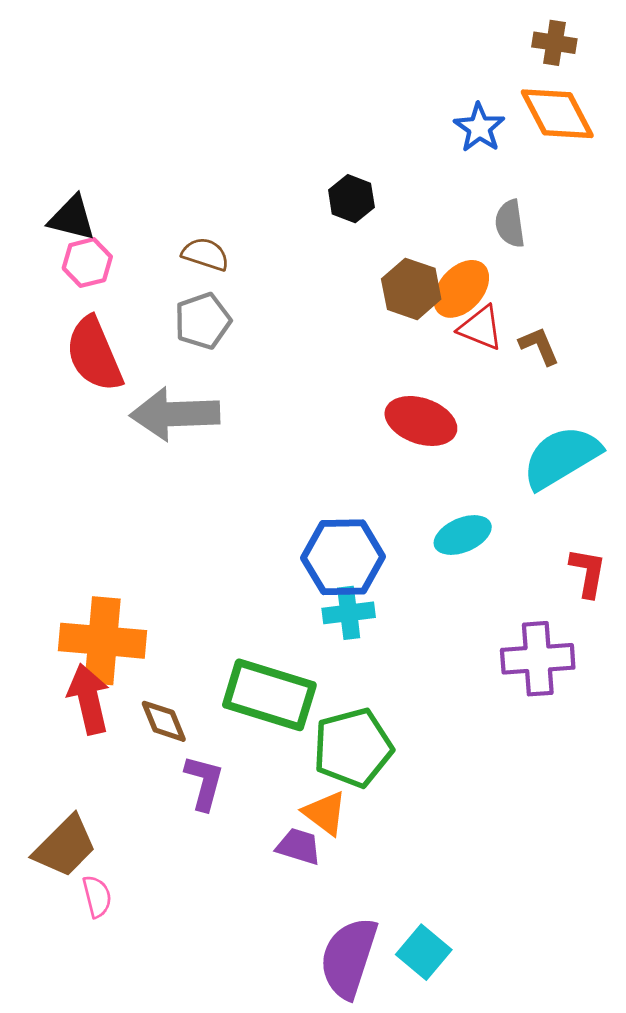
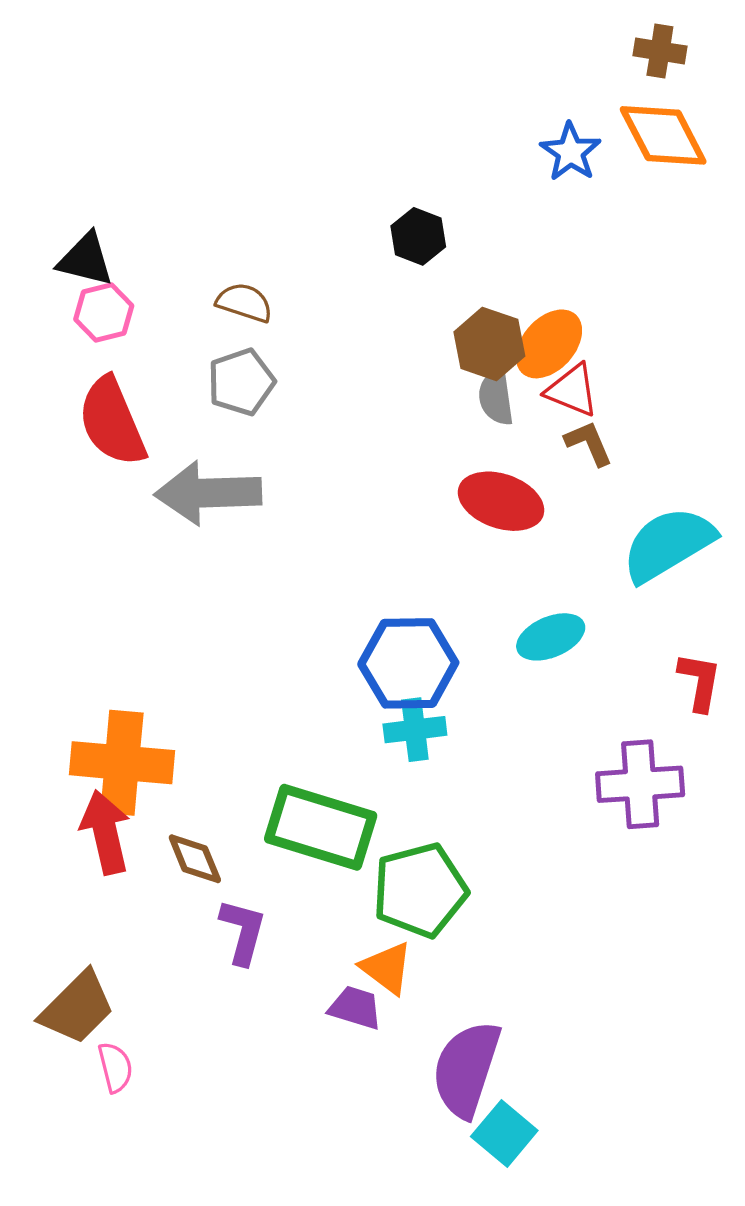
gray semicircle: (510, 224) -> (496, 397), moved
brown L-shape: (539, 346) -> (589, 443), moved
purple semicircle: (349, 958) -> (466, 1069), moved

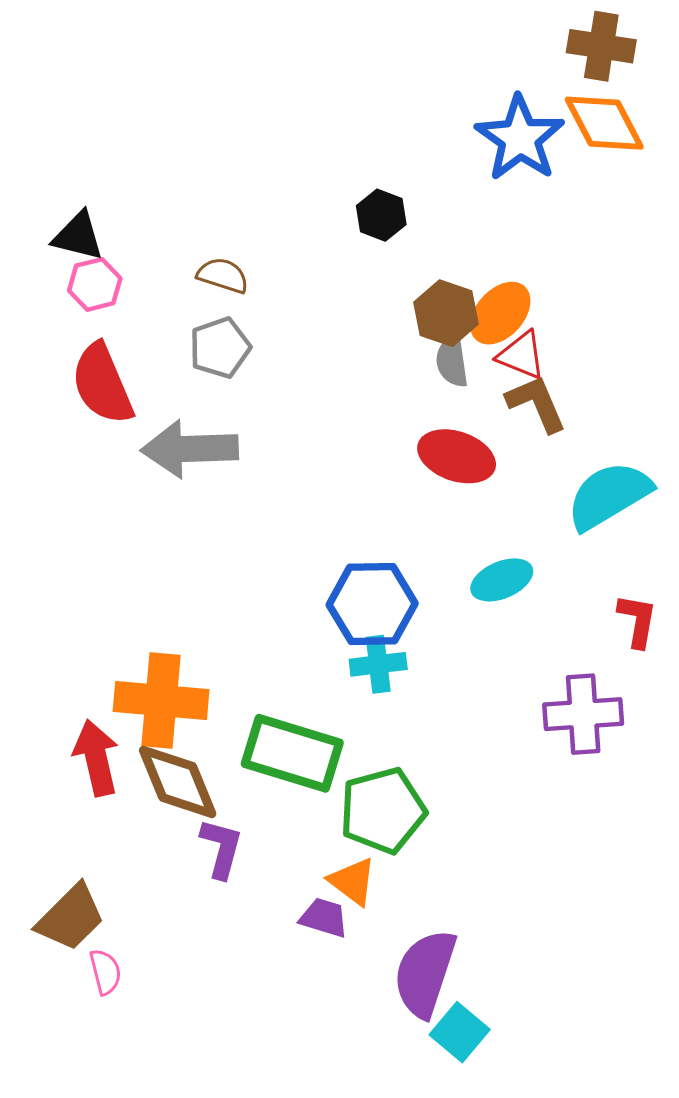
brown cross: (660, 51) -> (601, 46), size x1.4
blue star: (571, 152) -> (520, 138), size x1.6
brown L-shape: (589, 443) -> (536, 404), size x1.4
orange cross: (122, 763) -> (161, 701), moved
brown diamond: (195, 859) -> (178, 782), size x1.6

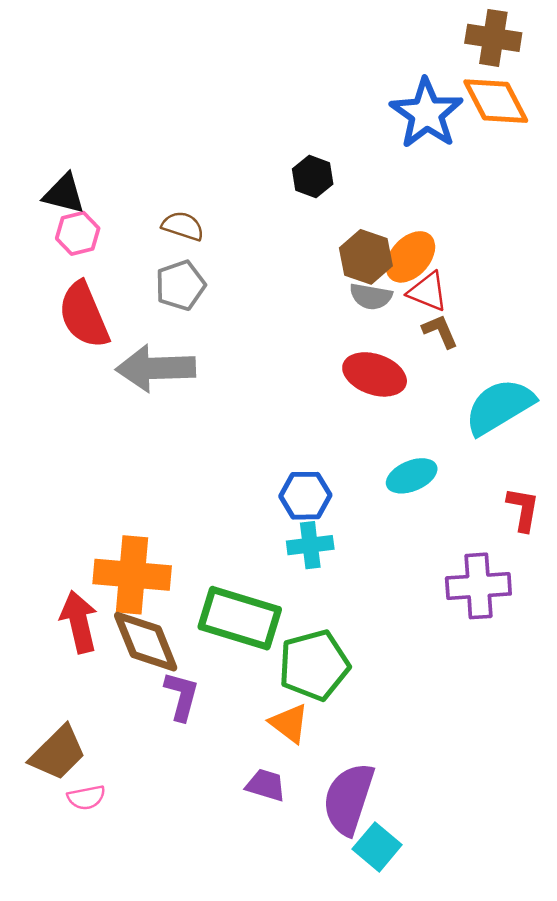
gray semicircle: (452, 361) -> (371, 296), turned -72
brown L-shape: (536, 404) -> (440, 331), size x0.7
blue hexagon: (372, 604) -> (305, 496), size x0.7
purple trapezoid: (324, 918) -> (266, 785), moved
pink semicircle: (105, 972) -> (86, 797), turned 93

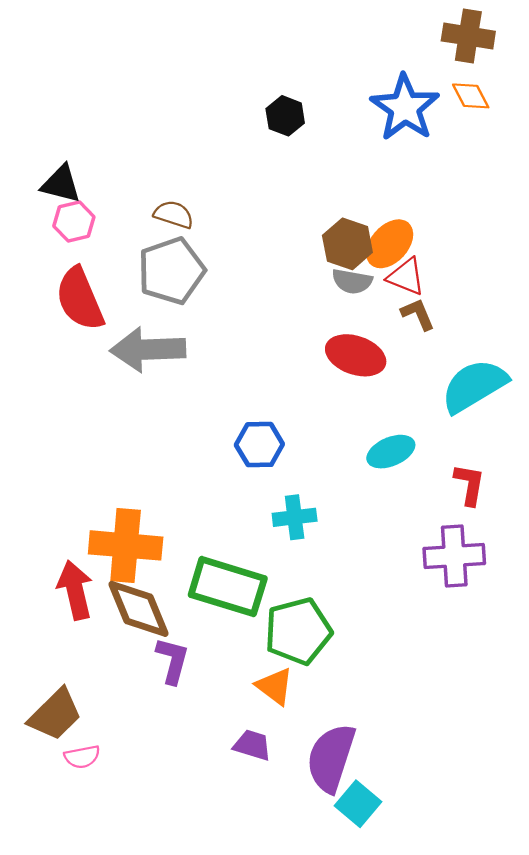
orange diamond: (496, 101) -> (471, 96), size x0.6
black hexagon: (313, 177) -> (285, 116), moved
gray pentagon: (180, 285) -> (171, 271), size x1.4
blue hexagon: (305, 496) -> (259, 445), moved
red L-shape: (523, 509) -> (469, 484), moved

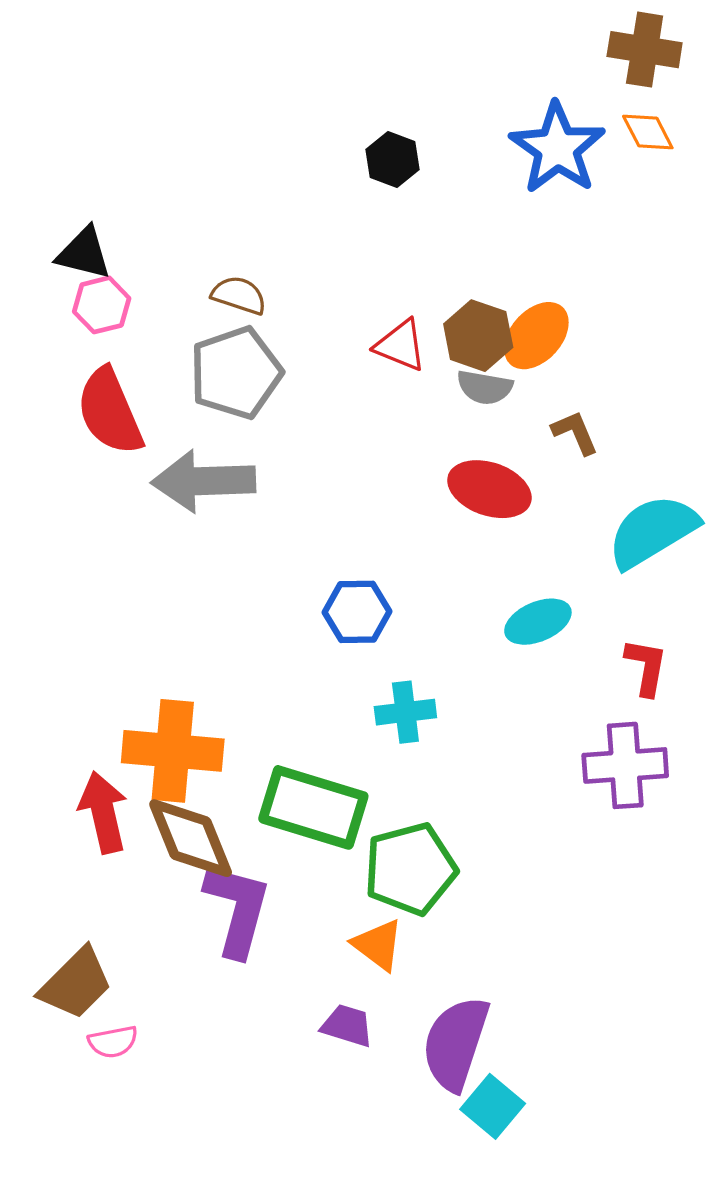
red triangle: (406, 277) -> (401, 345), moved
purple L-shape: (173, 660) -> (237, 909), size x1.5

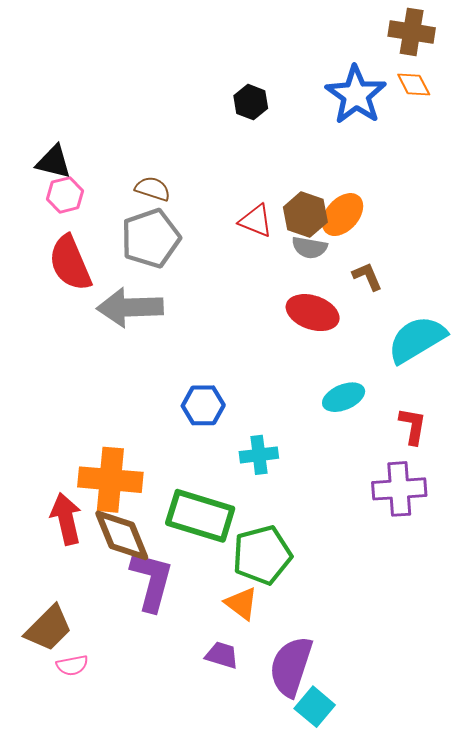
blue hexagon: (357, 612) -> (203, 405), moved

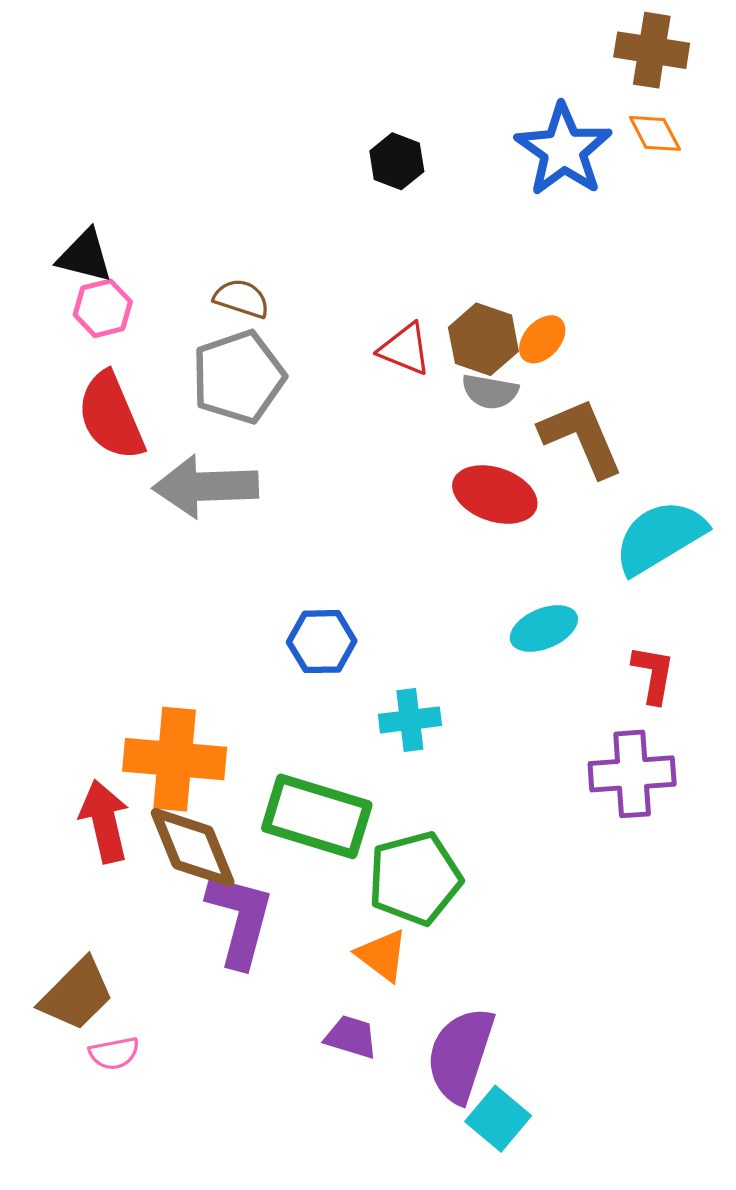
orange ellipse: (343, 215) -> (542, 339), size x0.7
brown L-shape: (367, 276) -> (581, 437), size x1.8

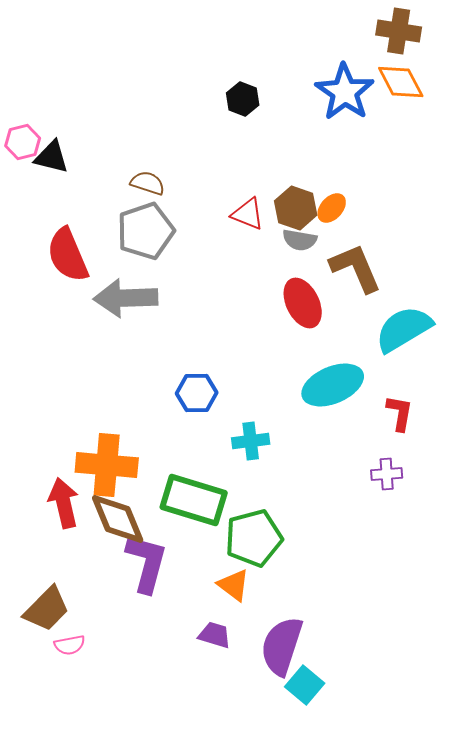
orange diamond: (655, 133) -> (401, 82), size x1.4
pink hexagon: (103, 308) -> (23, 142), moved
red ellipse: (495, 495) -> (303, 303), turned 45
cyan ellipse: (544, 628) -> (333, 385), size x1.5
purple cross: (632, 774) -> (387, 474), size x0.6

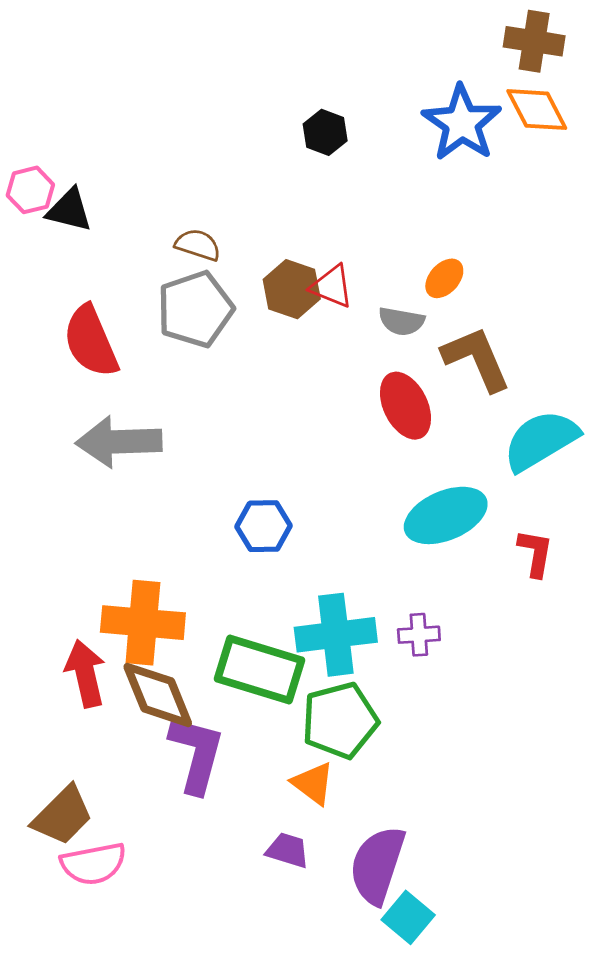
brown hexagon: (296, 208) -> (292, 289), moved
gray arrow: (126, 298) -> (119, 442), moved
cyan cross: (251, 441) -> (336, 635), moved, size x1.6
purple cross: (387, 474) -> (419, 635), moved
pink semicircle: (70, 645) -> (93, 864), size x1.6

